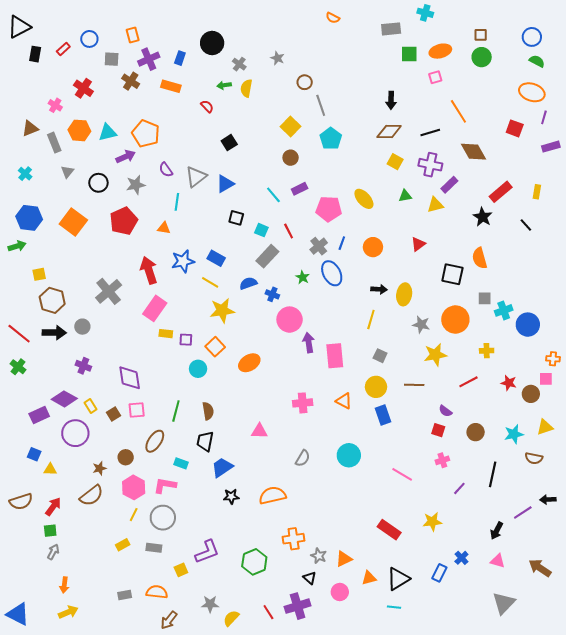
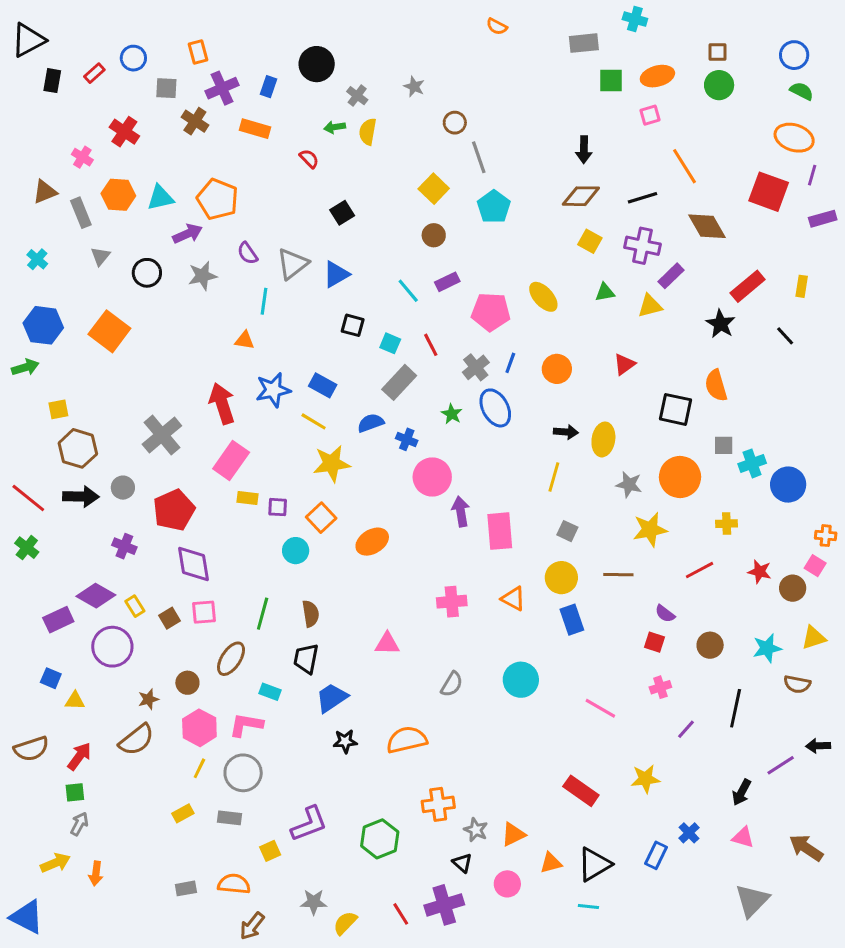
red square: (515, 128) -> (769, 192), size x1.5
red pentagon: (124, 221) -> (174, 510), moved
pink square: (546, 379) -> (815, 566), turned 32
yellow arrow: (68, 612) -> (55, 863), moved

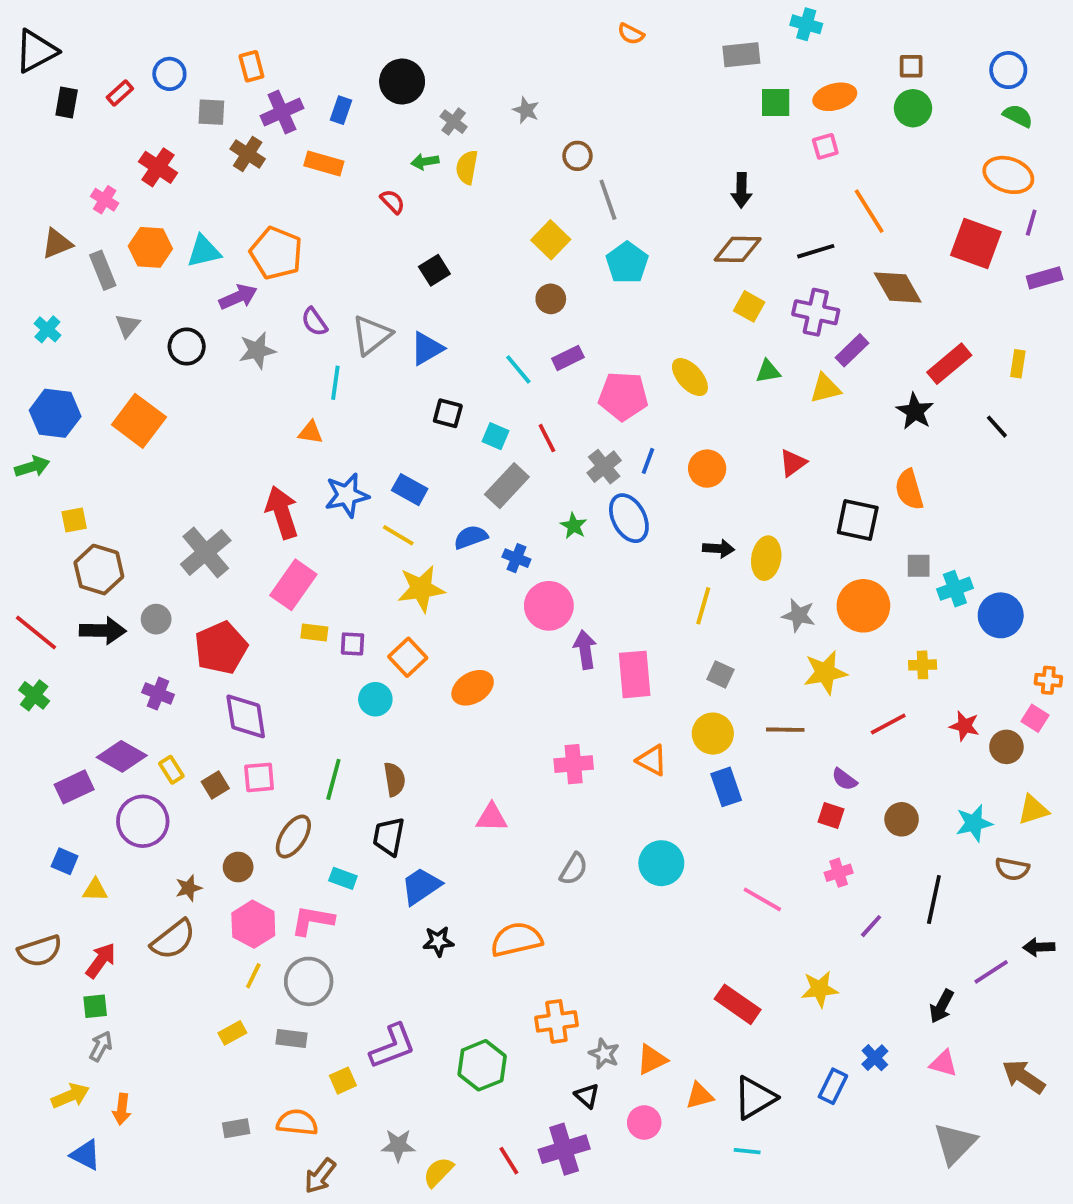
blue triangle: (27, 917) -> (86, 1155), moved, size x0.7

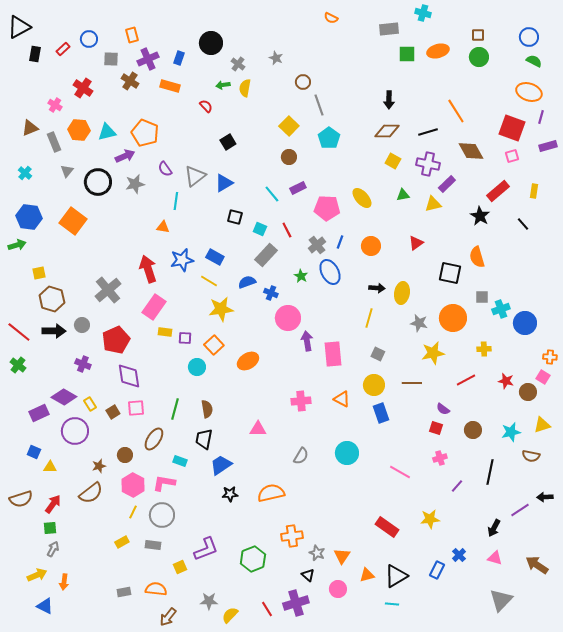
pink square: (825, 146) -> (512, 156), moved
black circle: (187, 347) -> (98, 182), size x1.4
orange triangle: (652, 1060) -> (342, 556), turned -30

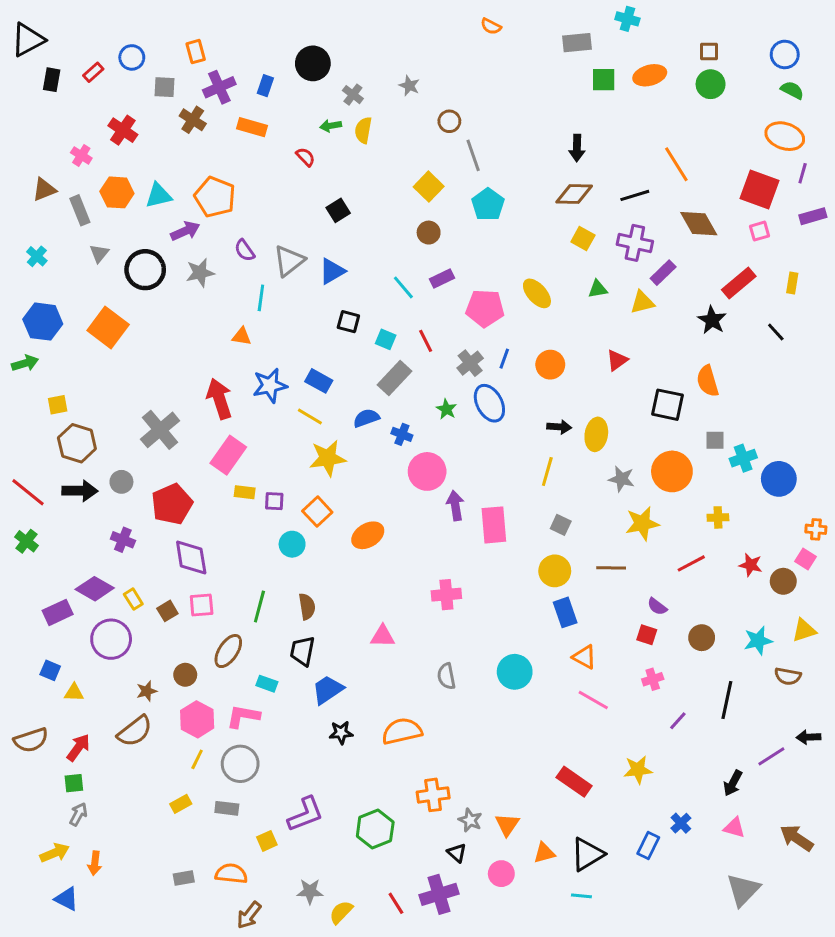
orange triangle: (342, 399) -> (584, 657), moved
gray semicircle: (301, 456) -> (446, 676), turned 138

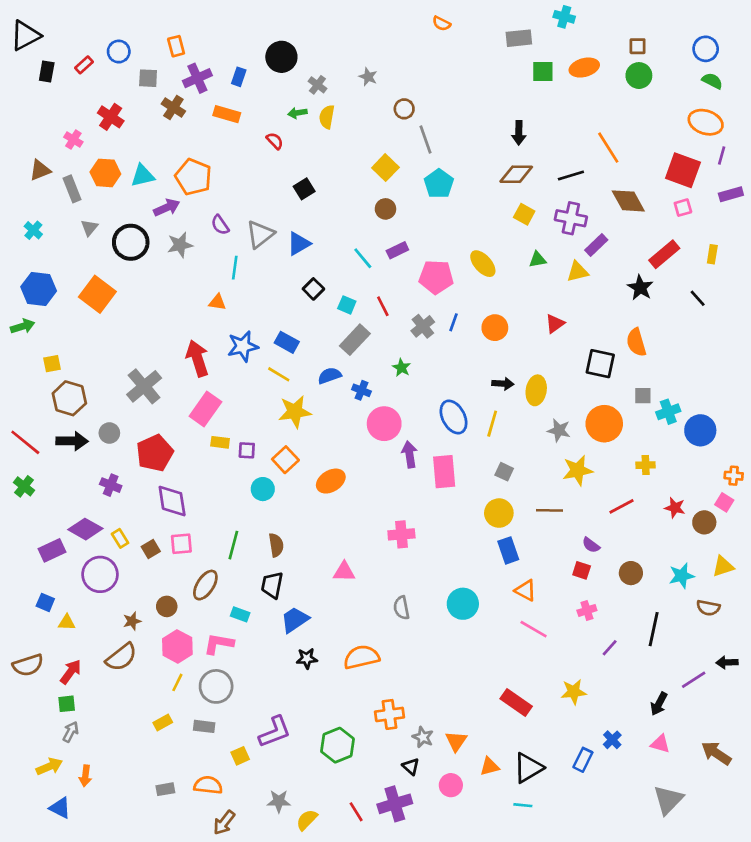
black square: (348, 322) -> (313, 289), turned 30
blue ellipse: (489, 403) -> (454, 417), moved

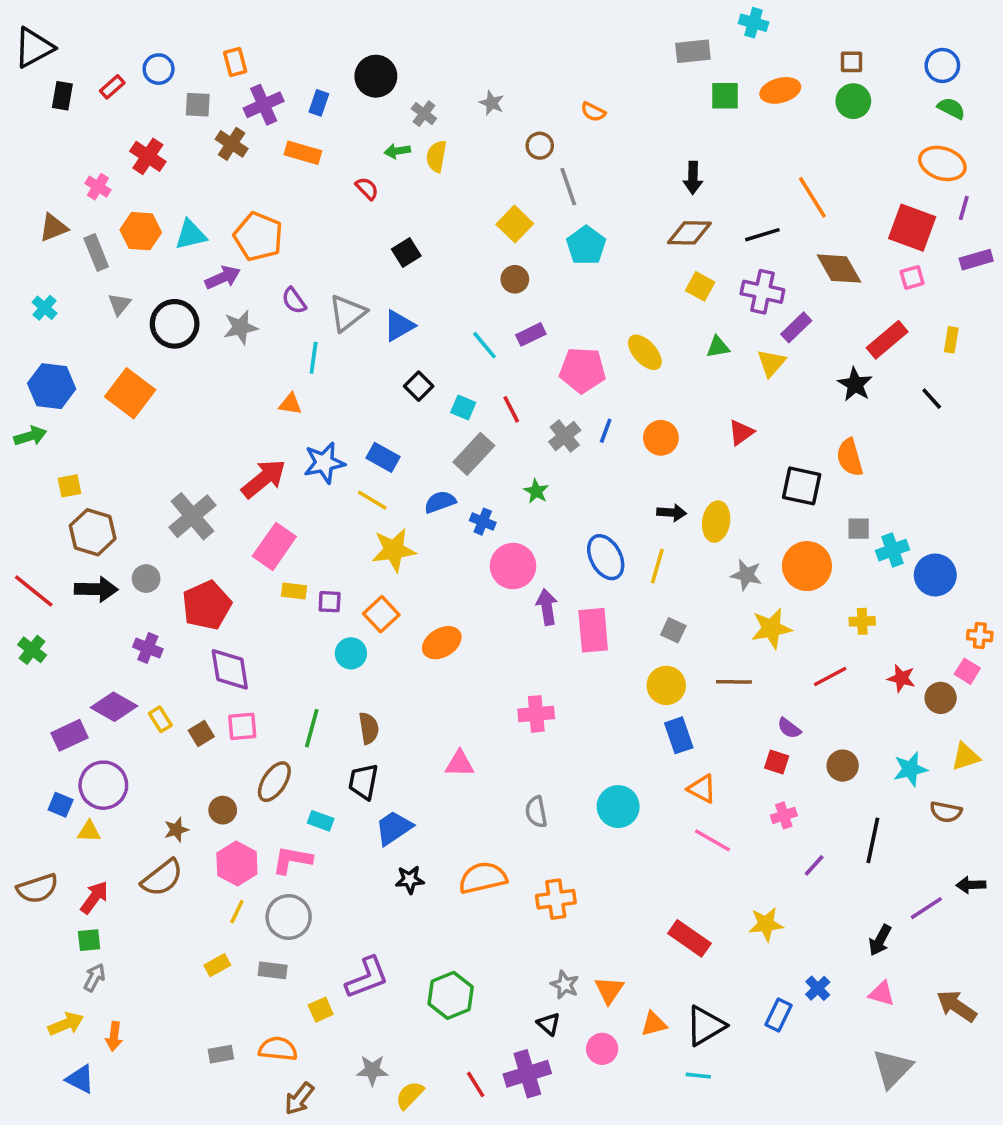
orange semicircle: (442, 23) -> (593, 112), moved
yellow triangle: (578, 272) -> (771, 363), turned -35
red arrow: (197, 358) -> (264, 479), turned 69
purple circle: (100, 574) -> (103, 785), moved
orange cross: (389, 714) -> (556, 899), moved

